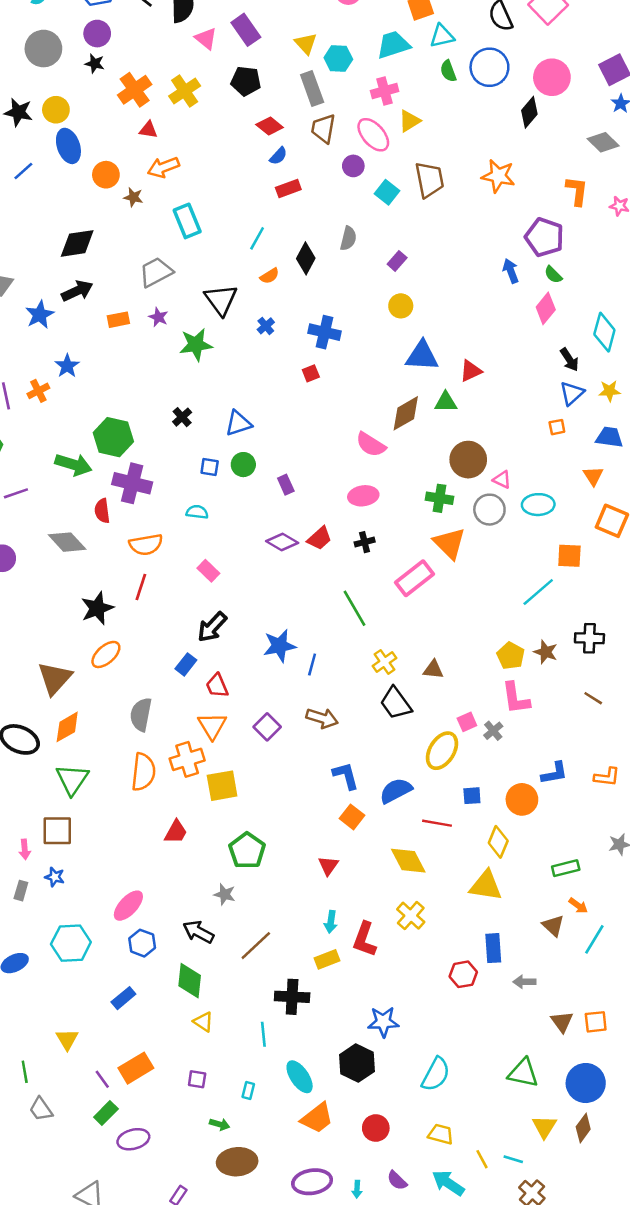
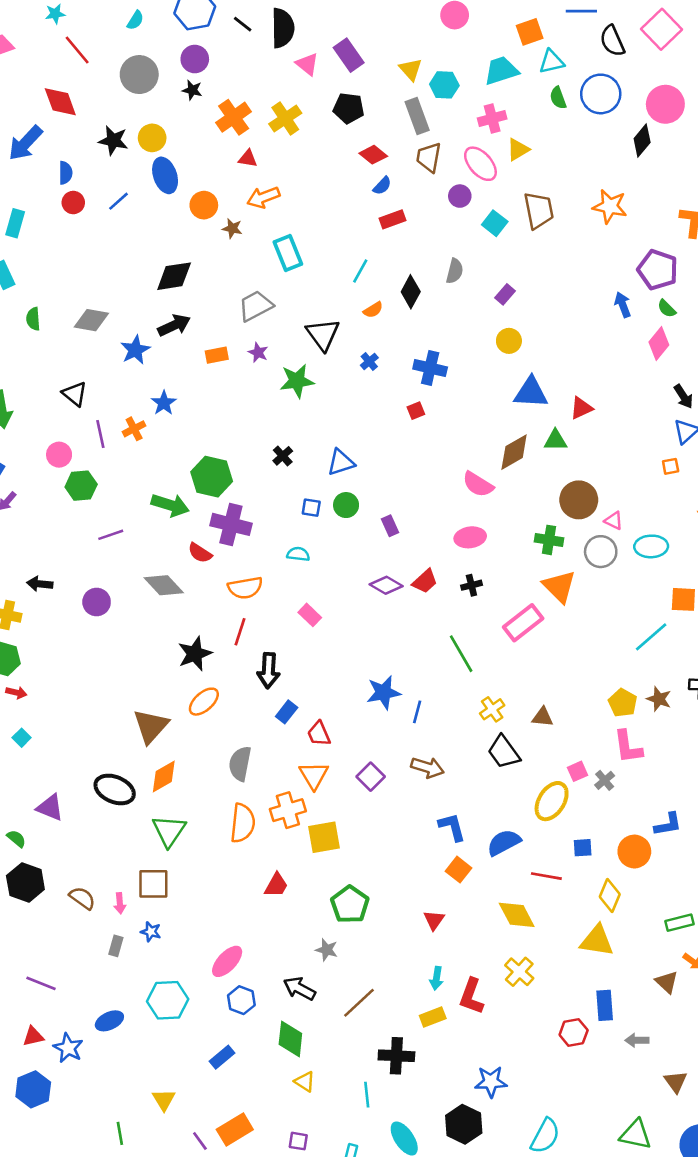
red semicircle: (102, 511) -> (200, 553), turned -50
black arrow: (212, 627) -> (268, 671), moved, turned -40

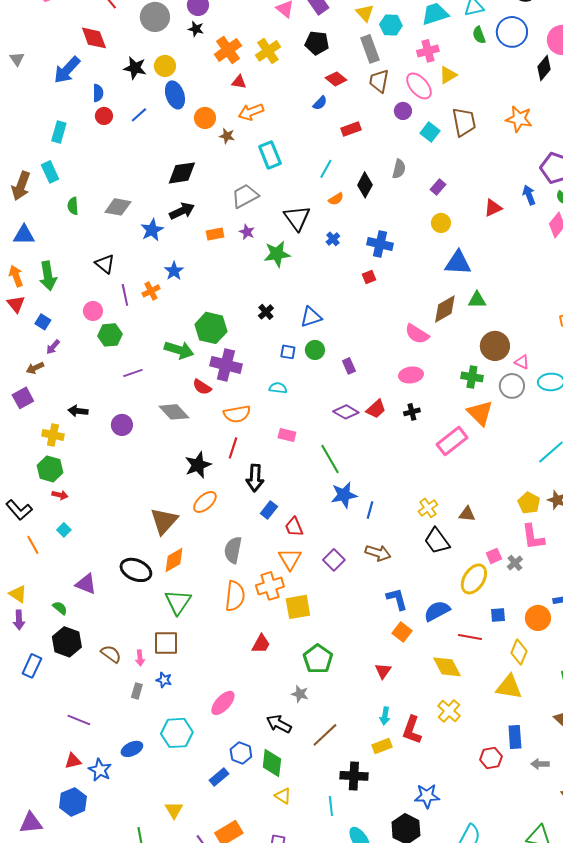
blue semicircle: (382, 186) -> (320, 103), moved
red triangle: (581, 408) -> (493, 208), moved
pink rectangle: (310, 615) -> (287, 435), turned -30
green line: (461, 654) -> (330, 459), moved
blue hexagon: (241, 1000) -> (241, 753), moved

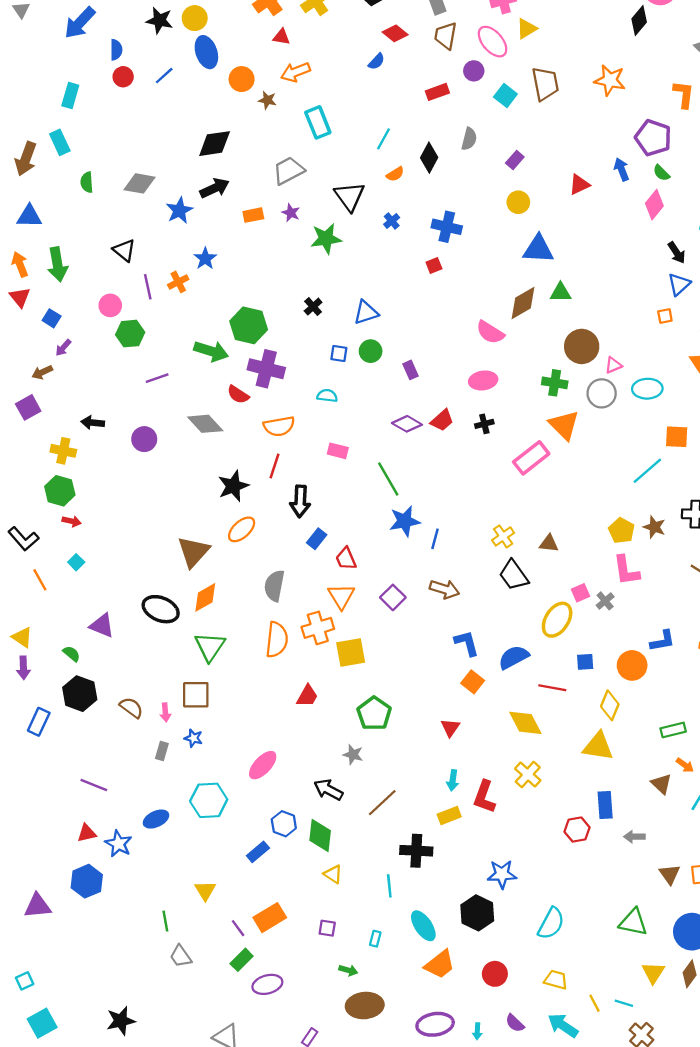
red rectangle: (351, 129) -> (437, 92), moved
pink triangle: (522, 362) -> (613, 365), turned -49

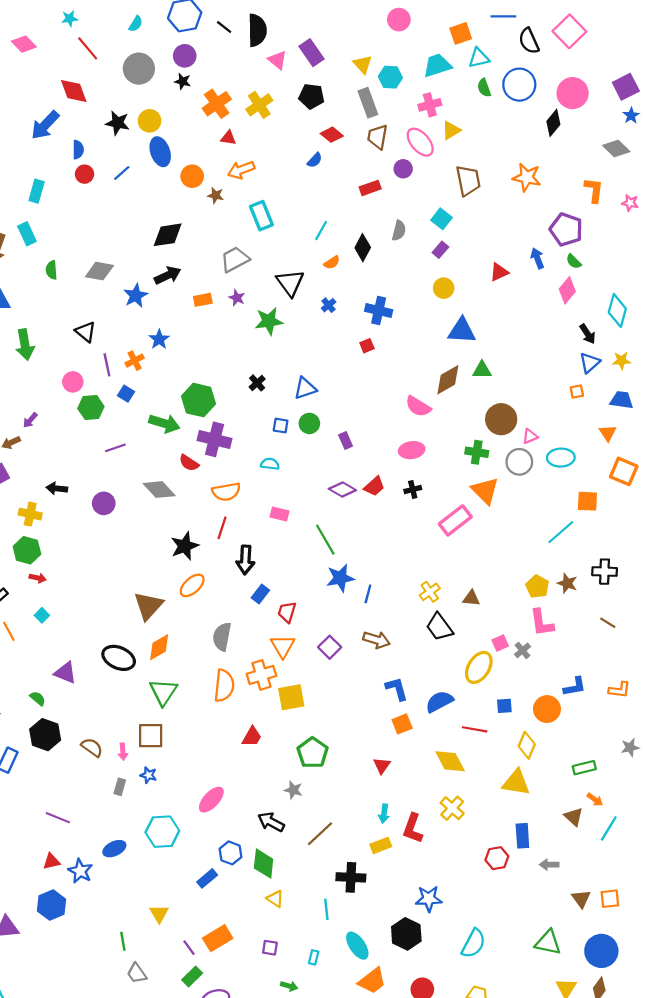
cyan square: (505, 95) -> (441, 219), moved
blue square: (52, 318) -> (126, 394), moved
red trapezoid: (346, 559) -> (287, 612), turned 40
orange square: (473, 682) -> (402, 724), turned 30

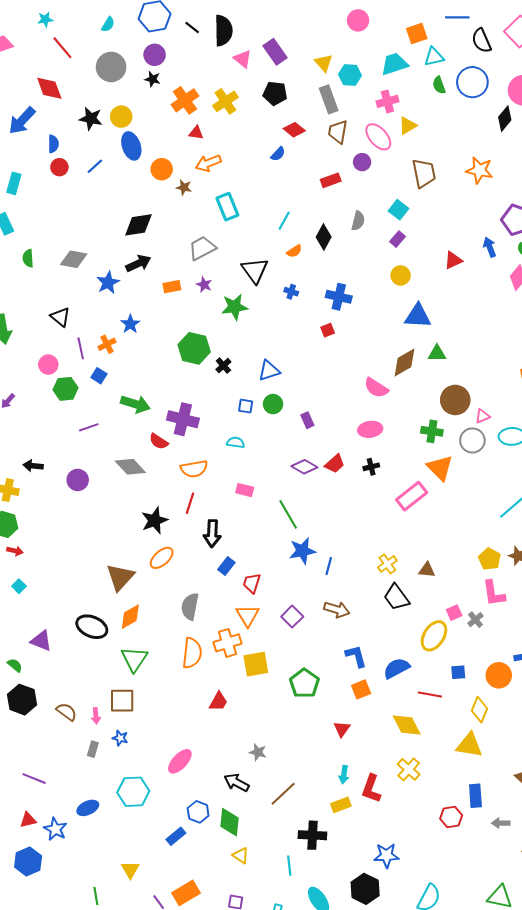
blue cross: (329, 305) -> (291, 292), turned -32
green hexagon: (199, 400) -> (194, 348), moved
green pentagon: (313, 753) -> (304, 683), moved

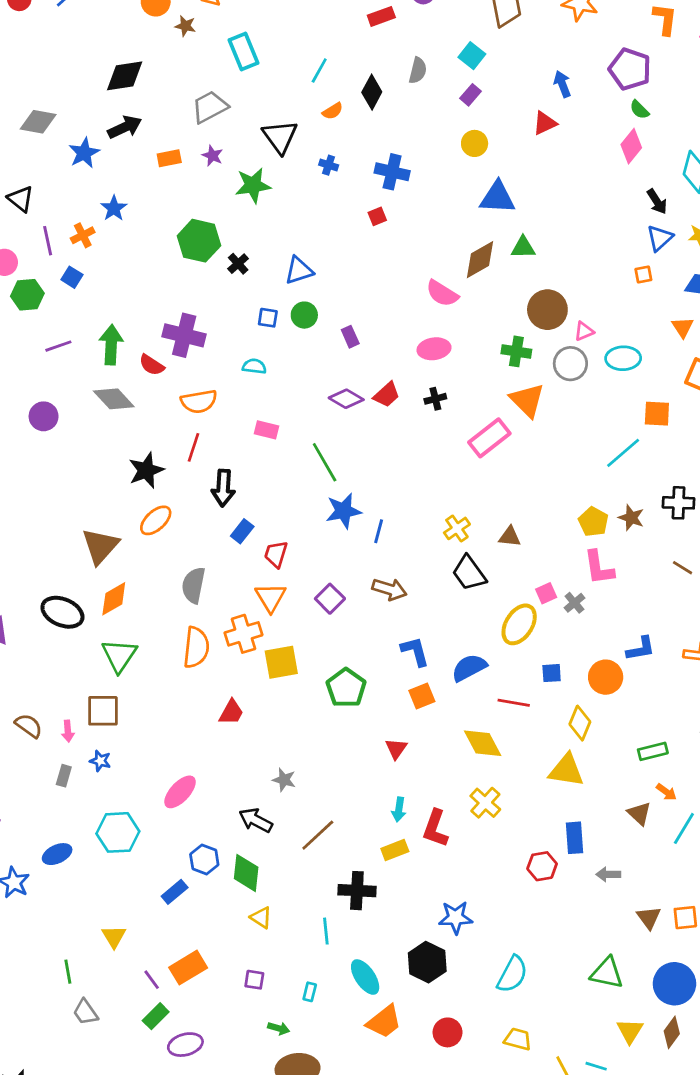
blue arrow: (490, 247) -> (562, 84), moved
green arrow: (135, 404) -> (111, 345), moved, turned -104

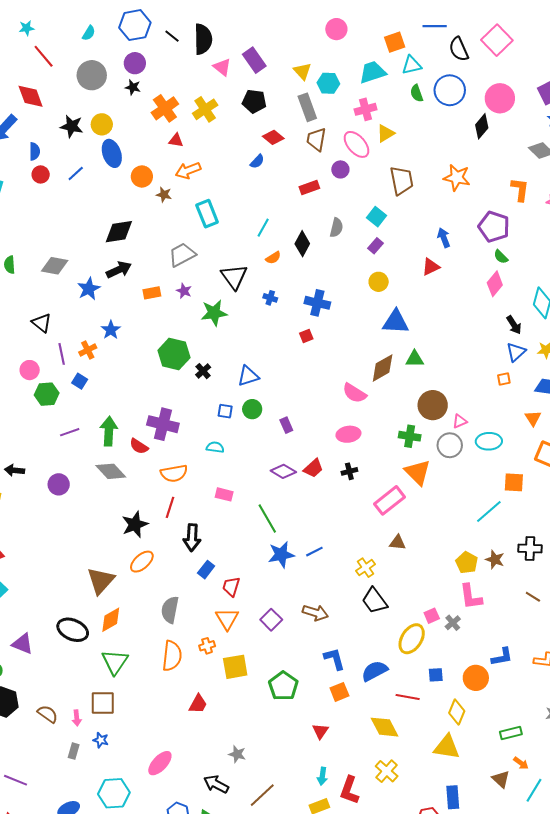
blue line: (379, 531) -> (314, 552), moved, turned 48
brown triangle: (510, 537) -> (398, 543), moved
orange cross: (244, 634) -> (207, 646), size x0.6

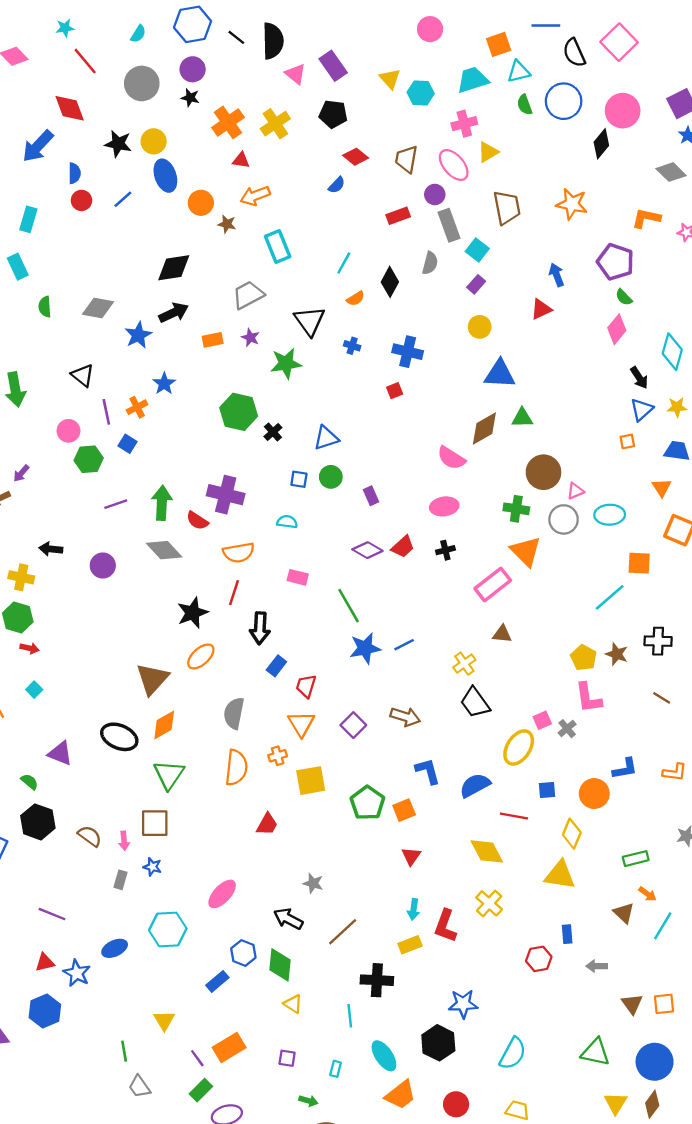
gray rectangle: (307, 107) -> (449, 225), moved
orange L-shape: (520, 190) -> (646, 218), turned -85
orange square: (339, 692) -> (404, 810), moved
blue rectangle: (453, 797) -> (567, 934), size x0.7

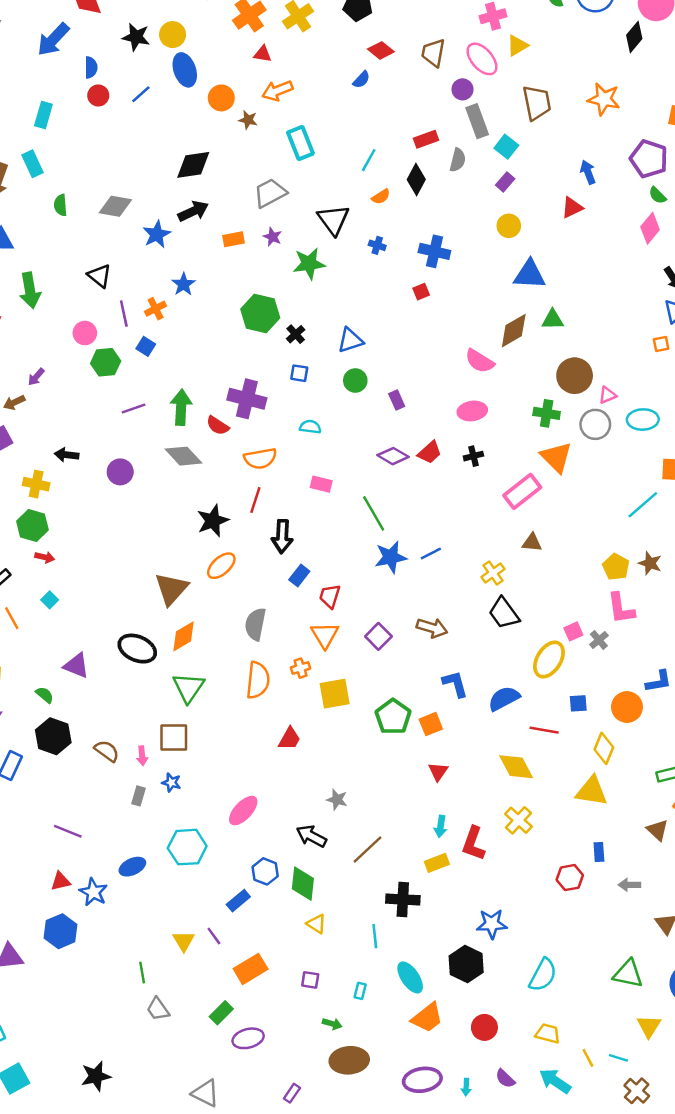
red rectangle: (398, 216) -> (426, 139), moved
blue square: (299, 479) -> (299, 373), moved
purple line: (197, 1058) -> (214, 936), moved

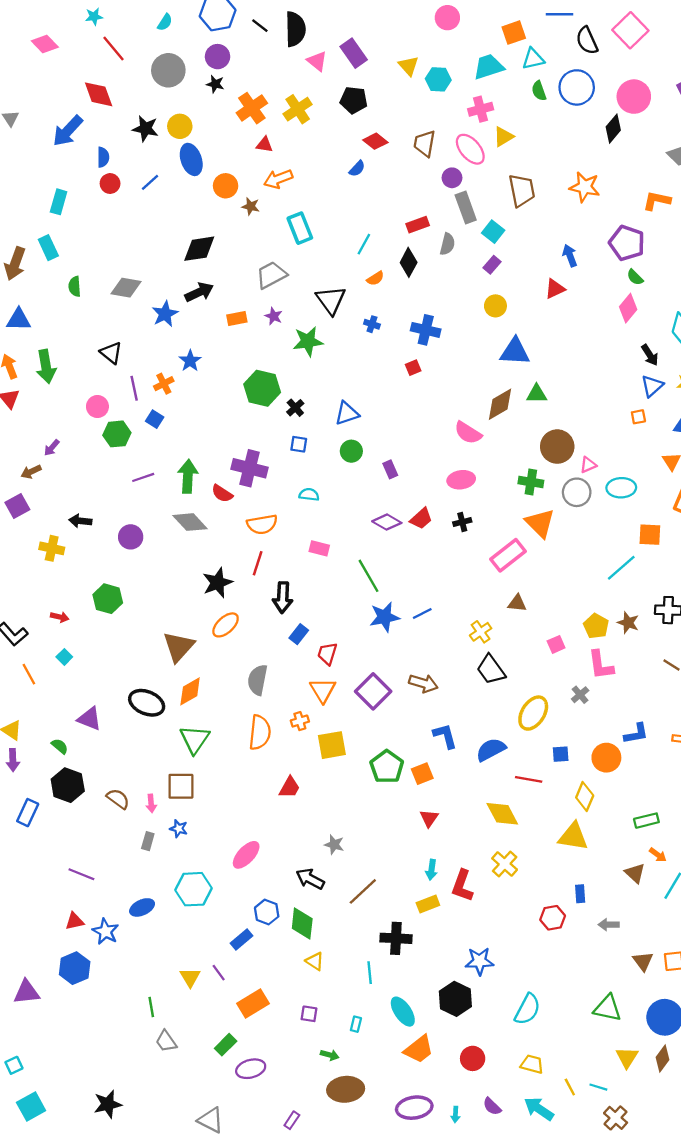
green hexagon: (32, 525) -> (108, 599), moved
pink square: (573, 631) -> (556, 644), moved
purple square: (378, 636) -> (373, 691), size x1.4

